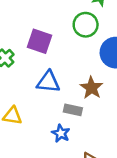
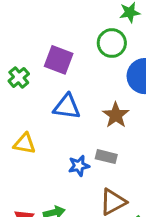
gray rectangle: (73, 110) -> (106, 157), moved
blue star: (61, 133) -> (79, 166), turned 30

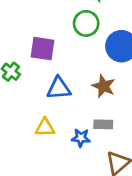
yellow triangle: (25, 144) -> (45, 127), moved
blue star: (79, 166) -> (81, 138), turned 30

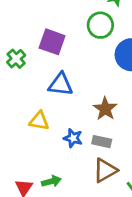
brown star: (104, 86) -> (105, 109), moved
gray rectangle: (103, 124) -> (102, 142), moved

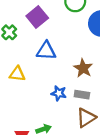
purple square: (52, 42) -> (37, 17), turned 35
yellow triangle: (39, 121) -> (17, 74), moved

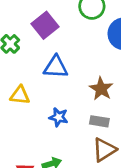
blue star: (59, 93) -> (59, 117), moved

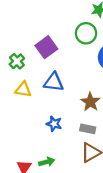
yellow triangle: (20, 95) -> (23, 90), moved

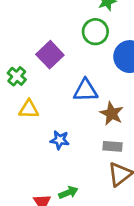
blue triangle: (54, 82) -> (86, 90), moved
blue star: (54, 124) -> (60, 140), moved

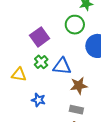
green cross: (17, 76) -> (41, 62), moved
brown star: (112, 113) -> (79, 86), turned 30

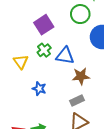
yellow triangle: (19, 75) -> (21, 62), turned 42
gray rectangle: (76, 110) -> (77, 100), turned -40

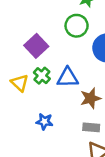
yellow triangle: (21, 62) -> (20, 83), moved
gray rectangle: (77, 100) -> (91, 127), turned 40

